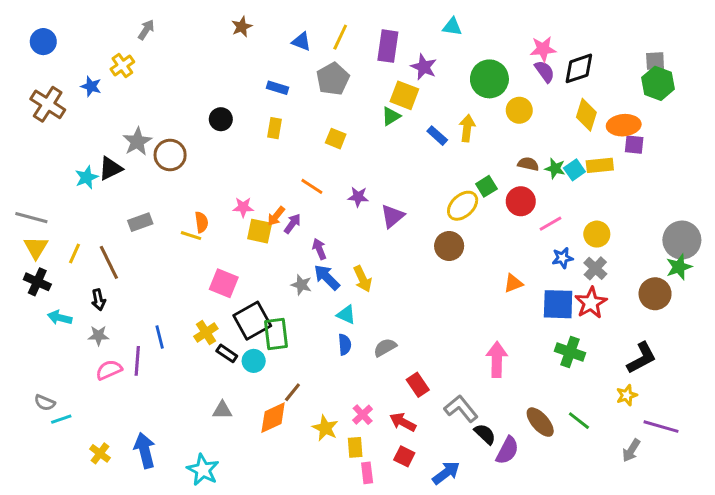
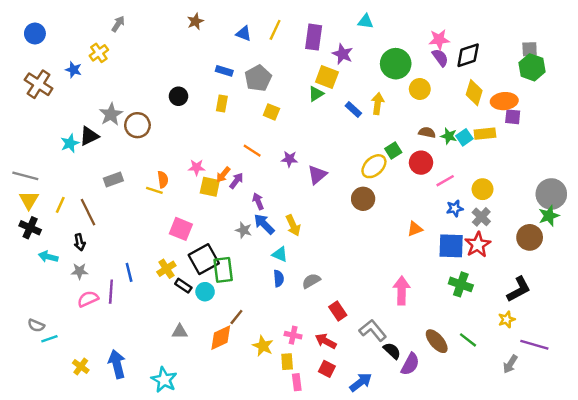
gray pentagon: (333, 79) -> (258, 78), moved
pink cross: (363, 415) -> (293, 335), turned -35

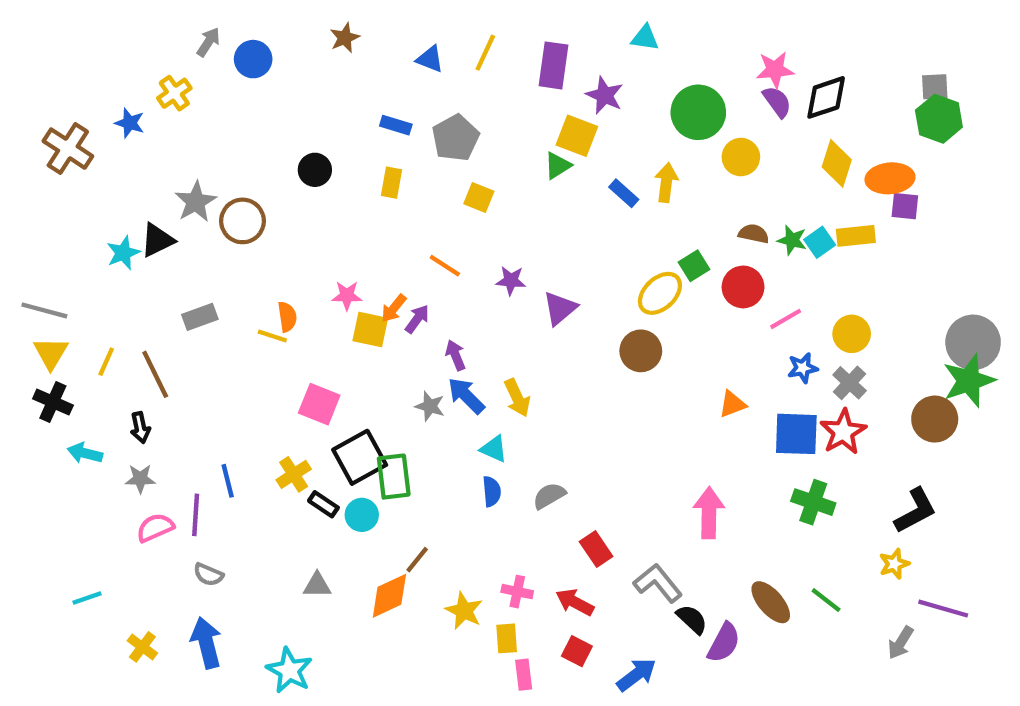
blue circle: (35, 34) -> (253, 59), moved
green star: (549, 216) -> (969, 381), size x1.4
gray semicircle: (36, 325) -> (208, 575), moved

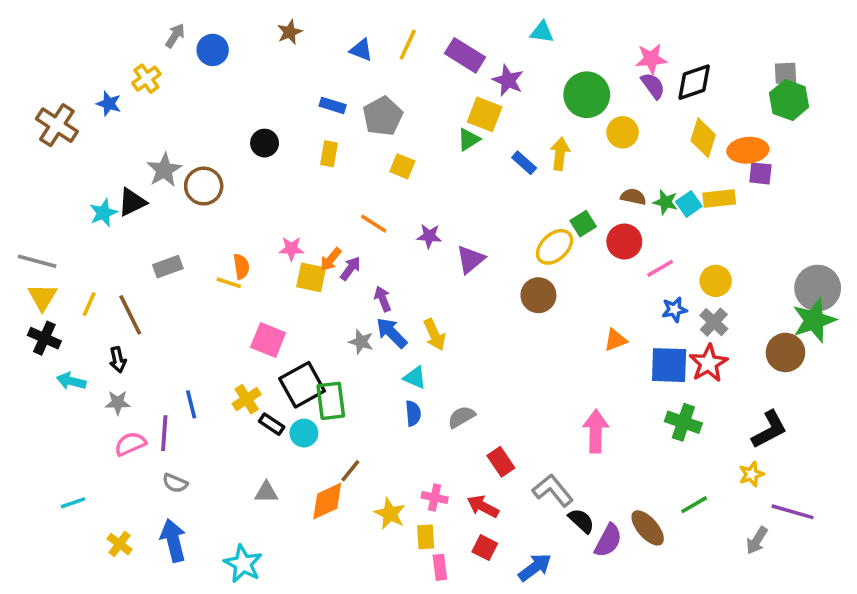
purple rectangle: (553, 65) -> (465, 55), turned -66
green line: (826, 600) -> (694, 505), turned -68
brown ellipse: (771, 602) -> (648, 528), moved

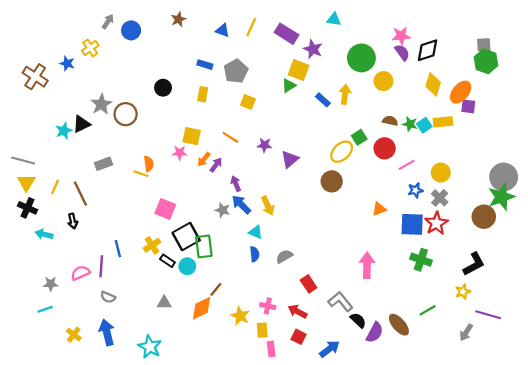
orange ellipse: (748, 150) -> (461, 92), turned -45
yellow square: (311, 277) -> (192, 136), moved
gray star: (118, 403) -> (51, 284), moved

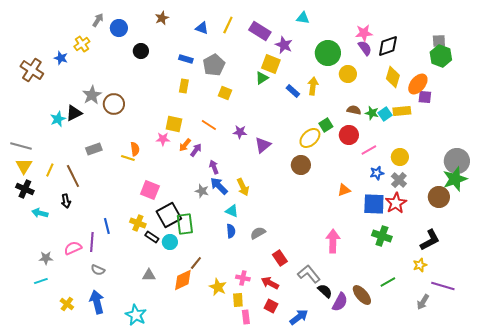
black circle: (163, 88) -> (141, 51), moved
yellow cross: (152, 245) -> (138, 223), turned -35

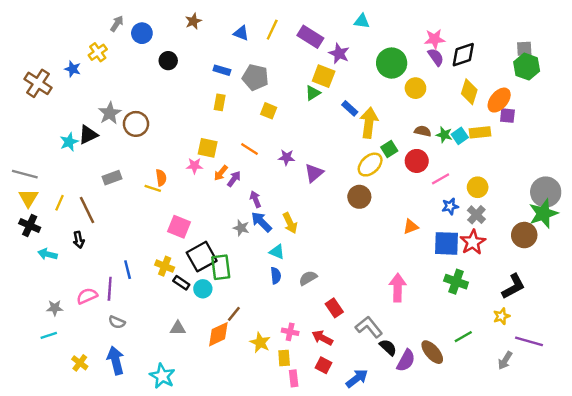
gray pentagon: (214, 65) -> (255, 77), turned -30
yellow arrow: (313, 86) -> (369, 123), moved, size x1.4

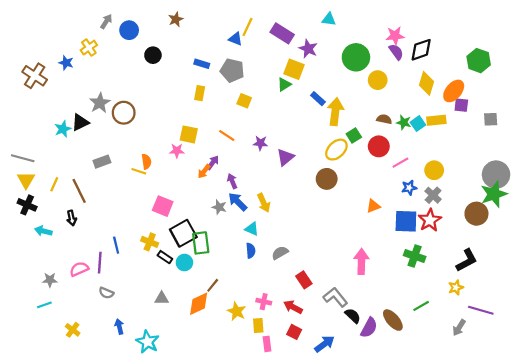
blue triangle: (241, 33) -> (235, 39), moved
gray square: (524, 49) -> (491, 119), moved
orange arrow: (221, 173) -> (204, 171), moved
blue arrow: (116, 360) -> (119, 327), moved, size x0.6

